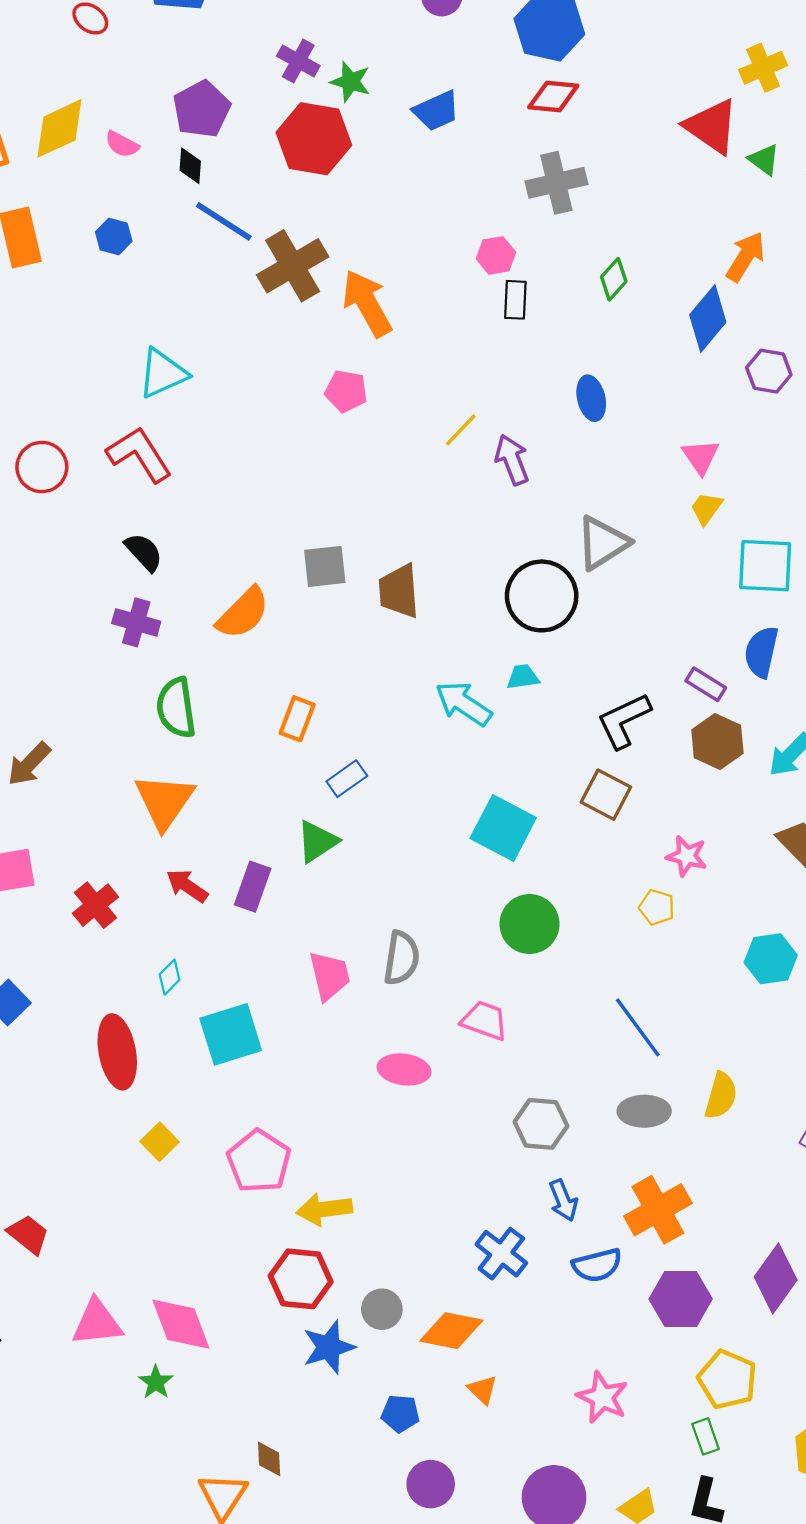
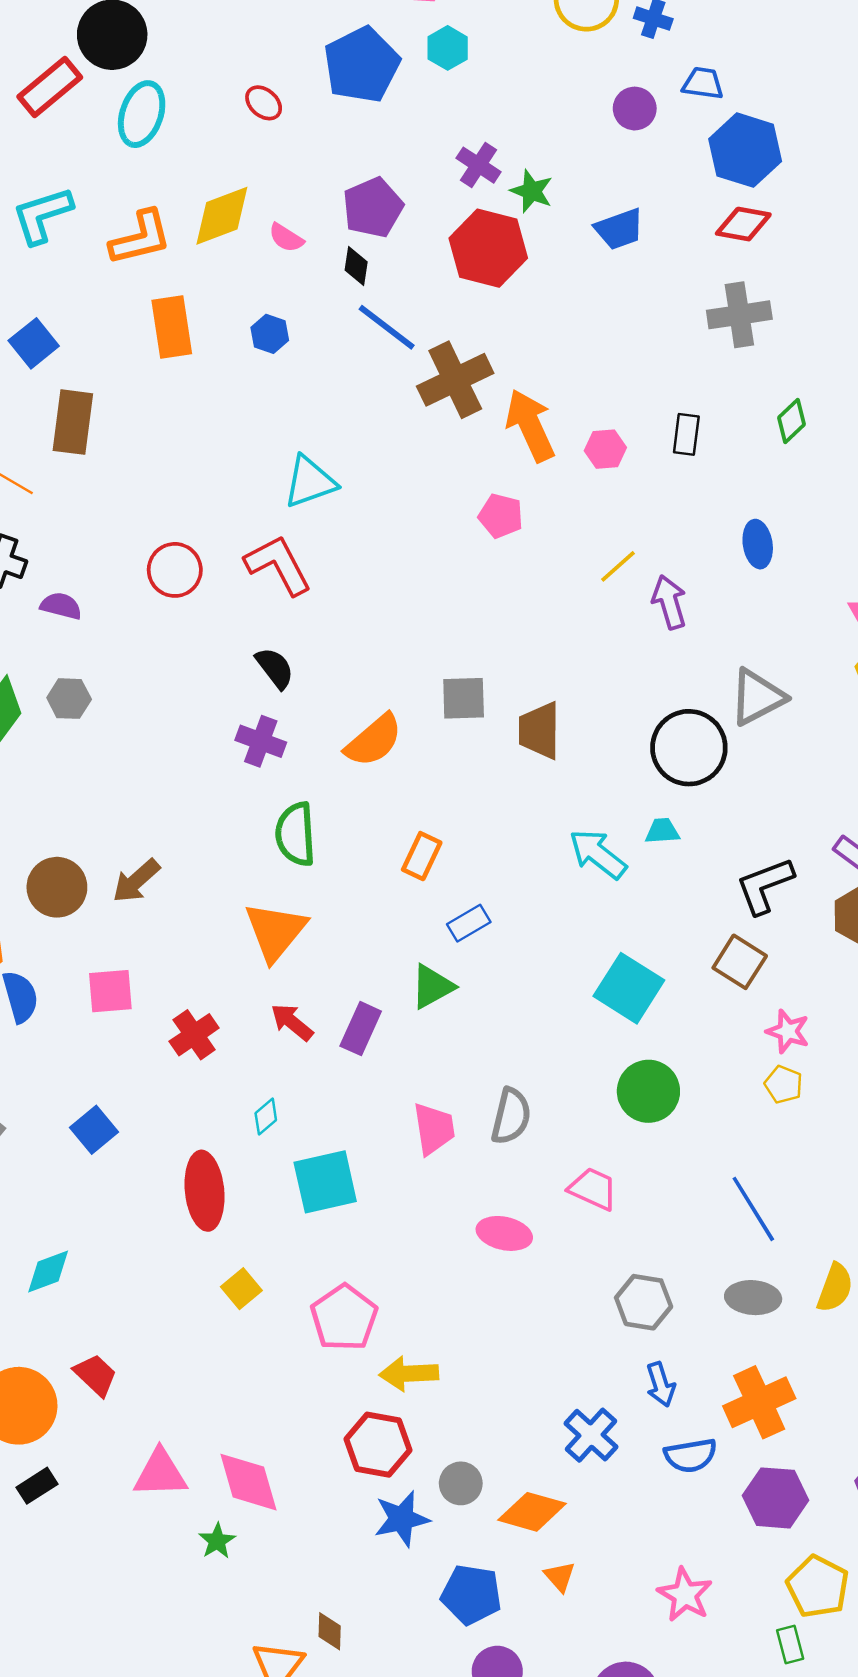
pink hexagon: (496, 255) -> (605, 449), moved
pink star: (687, 856) -> (788, 1031), moved
blue pentagon: (400, 1413) -> (471, 1595), size x1.5

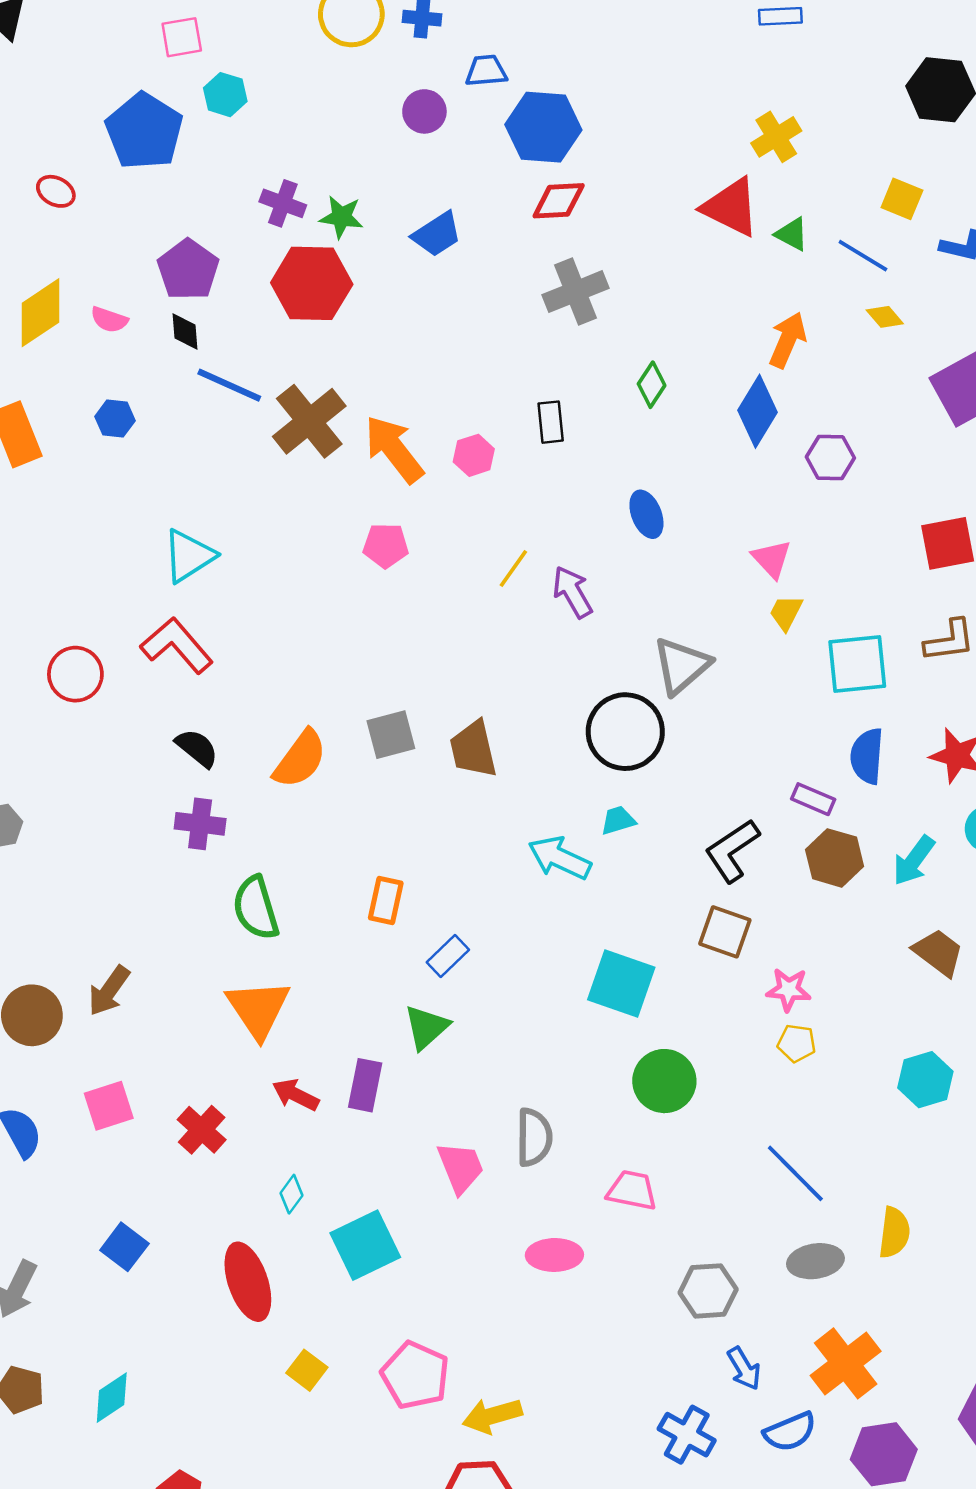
orange semicircle: (374, 740) -> (300, 759), moved

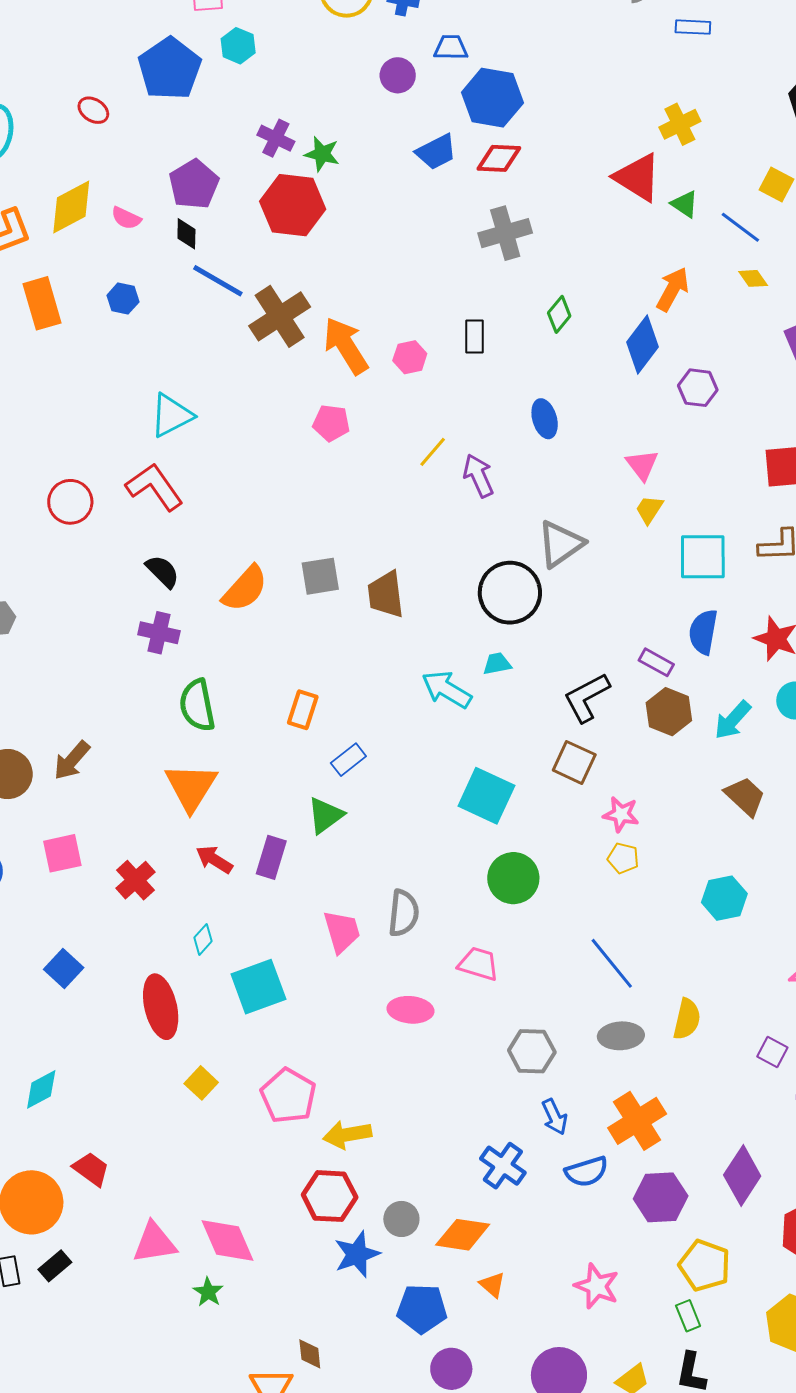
blue trapezoid: (437, 234) -> (436, 152), moved

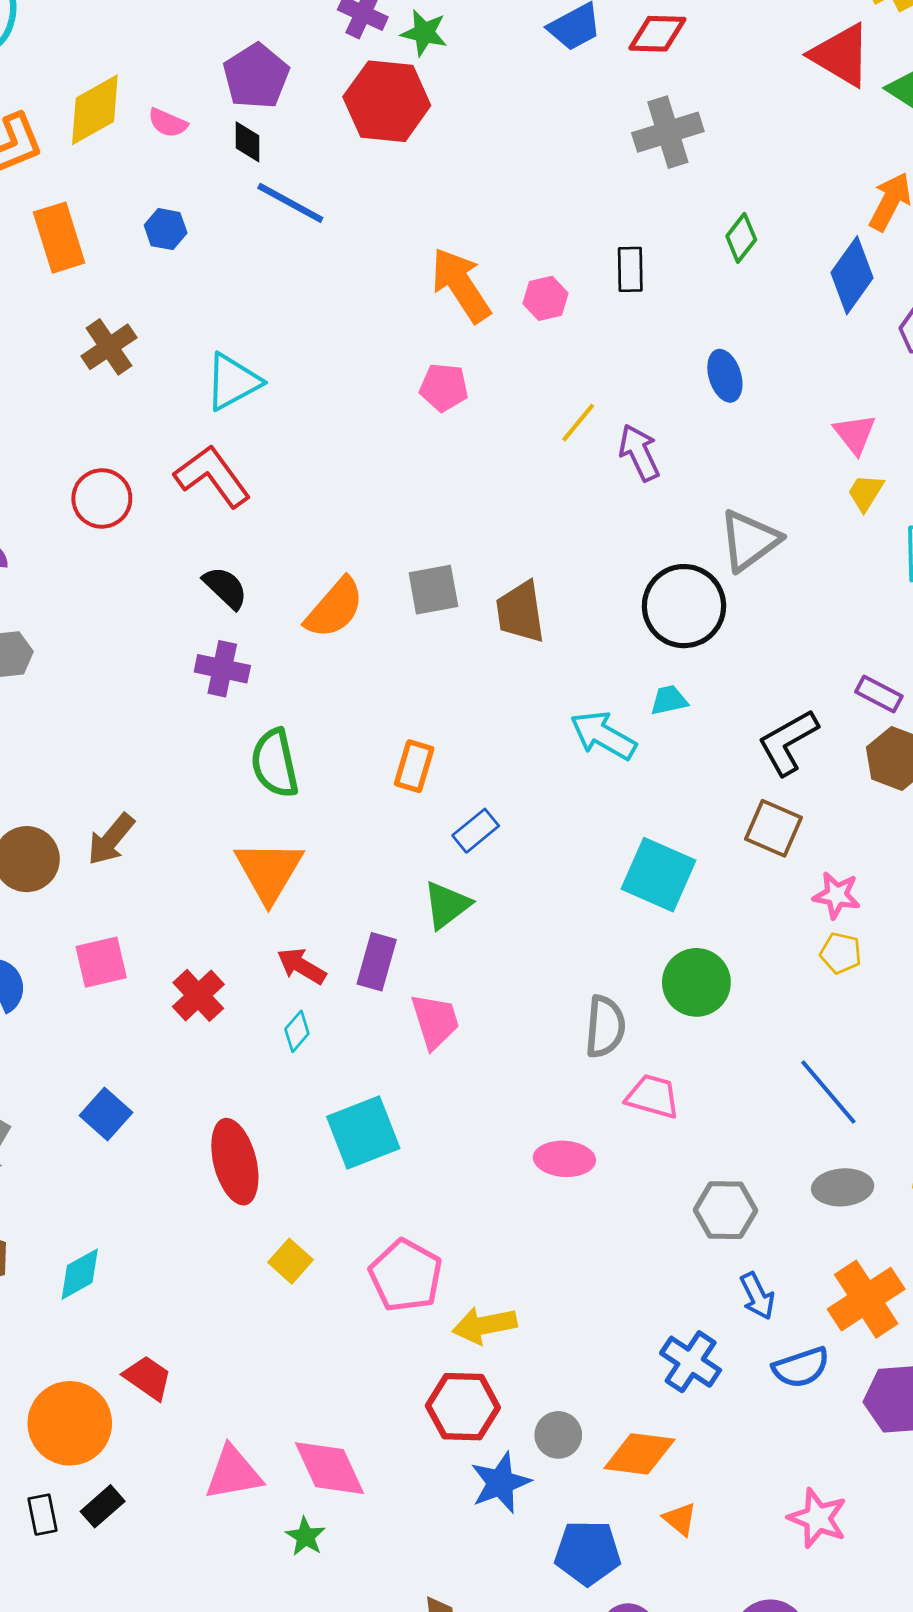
brown cross: (280, 316) -> (109, 347), moved, size x0.7
gray semicircle: (404, 913) -> (605, 1027), moved
pink trapezoid: (342, 932) -> (435, 1021), moved
cyan diamond: (203, 939) -> (297, 1031), moved

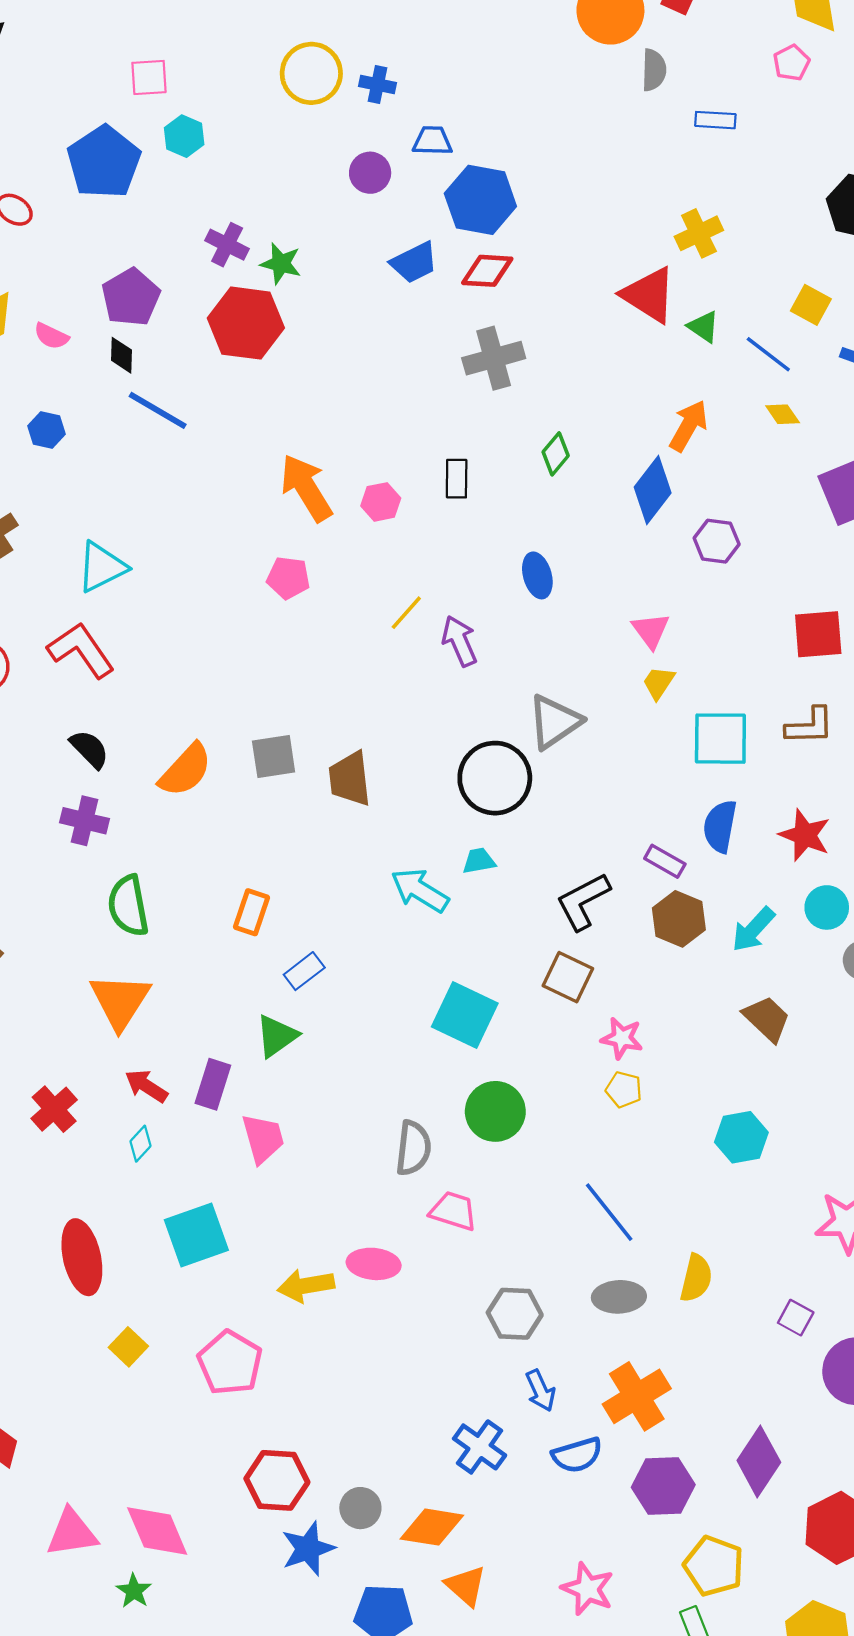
yellow arrow: (484, 1325) -> (306, 1286), moved
orange triangle: (680, 1519) -> (466, 1586), size x1.4

